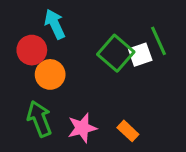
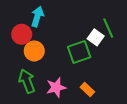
cyan arrow: (55, 24) -> (37, 17), turned 42
green square: (116, 53) -> (79, 52), moved, turned 30
white square: (140, 55) -> (96, 37), turned -35

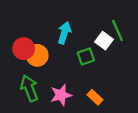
cyan arrow: (37, 17) -> (64, 33), moved
red circle: (22, 34) -> (24, 49), moved
green square: (79, 52) -> (86, 56), size x0.7

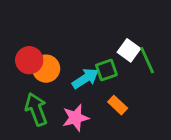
green line: (118, 30) -> (147, 60), moved
cyan arrow: (64, 33) -> (85, 78), moved, turned 40
orange rectangle: (95, 97) -> (118, 105), moved

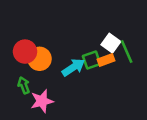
orange rectangle: (118, 105) -> (106, 60), moved, turned -63
green arrow: (36, 109) -> (24, 85), moved, size x0.6
pink star: (76, 118) -> (42, 101), moved

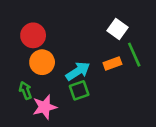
white square: (111, 43) -> (118, 29), moved
red circle: (25, 52) -> (33, 35), moved
green square: (92, 60) -> (79, 90), moved

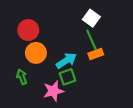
white square: (118, 29) -> (91, 18), moved
green line: (134, 55) -> (91, 40), moved
pink star: (45, 107) -> (53, 91), moved

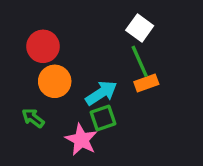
green arrow: (22, 77) -> (33, 118), turned -32
pink star: (53, 91) -> (81, 140), turned -30

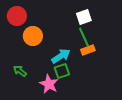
white square: (140, 28) -> (84, 17), turned 35
red circle: (43, 46) -> (17, 16), moved
orange circle: (55, 81) -> (33, 36), moved

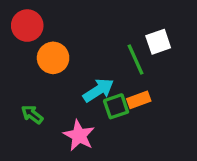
white square: (84, 17) -> (158, 42), moved
orange rectangle: (88, 50) -> (139, 100), moved
green square: (62, 71) -> (116, 106), moved

